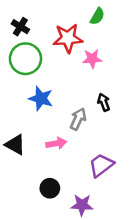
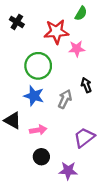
green circle: (25, 59) -> (38, 66), moved
blue star: (41, 98) -> (34, 96), moved
pink arrow: (56, 143) -> (38, 130), moved

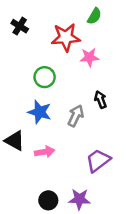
green circle: (38, 66) -> (45, 77), size x0.7
black circle: (41, 157) -> (48, 200), moved

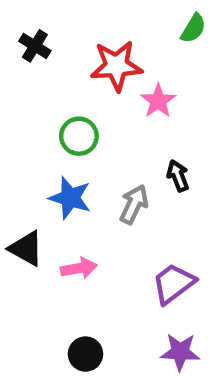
green semicircle: (94, 16) -> (193, 28), moved
pink star: (89, 57) -> (158, 101), turned -30
purple star: (79, 199) -> (180, 352), moved

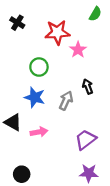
black circle: (86, 354) -> (22, 174), moved

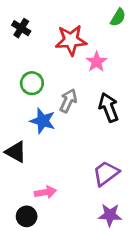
green circle: (39, 67) -> (32, 83), moved
black arrow: (88, 87) -> (109, 107), size x1.5
gray arrow: (66, 101) -> (68, 101), moved
pink arrow: (39, 132) -> (45, 192), moved

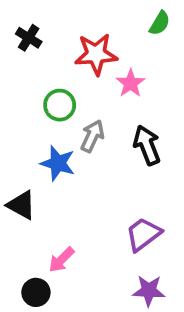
green circle: (32, 83) -> (60, 105), moved
pink arrow: (45, 192) -> (61, 260), turned 145

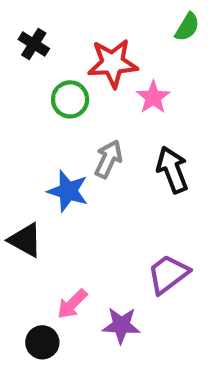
green circle: (60, 105) -> (70, 99), moved
purple star: (149, 291) -> (121, 325), moved

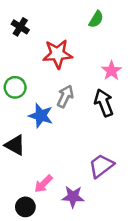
green semicircle: (187, 27) -> (96, 19), moved
red star: (113, 63) -> (58, 54), moved
pink star: (153, 97) -> (112, 71), moved
green circle: (70, 99) -> (15, 87), moved

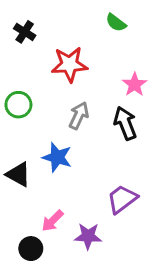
green semicircle: (96, 19) -> (116, 23), turned 96
blue star: (41, 116) -> (57, 157), moved

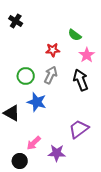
green semicircle: (116, 23) -> (75, 35), moved
red star: (70, 64) -> (53, 50), moved, size x0.6
green circle: (18, 105) -> (26, 76), moved

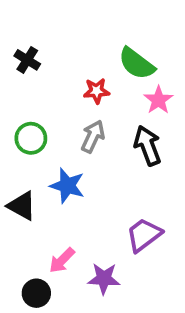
black cross: (16, 21) -> (27, 60), moved
green semicircle: (75, 35) -> (137, 64), size x1.5
green circle: (26, 76) -> (31, 138), moved

